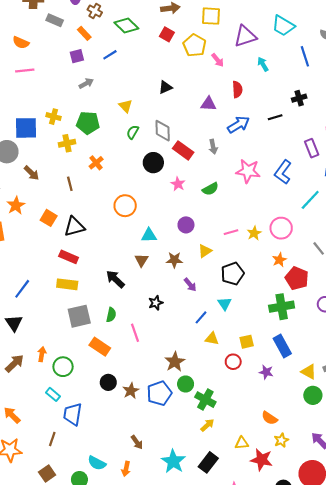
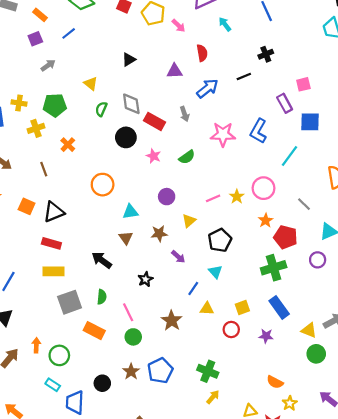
brown star: (175, 362) -> (172, 321), moved
black circle: (108, 382) -> (102, 383), moved
green circle: (186, 384) -> (133, 337), moved

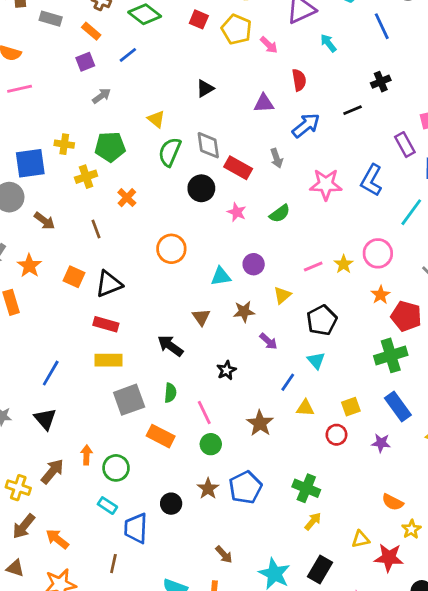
green semicircle: (101, 109) -> (170, 152), size x1.5
cyan triangle: (130, 212) -> (221, 276), moved

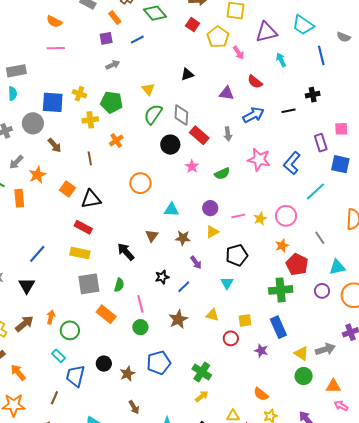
red semicircle: (299, 80) -> (255, 82), turned 126
purple circle: (254, 264) -> (210, 208), moved
blue line: (288, 382) -> (184, 287), moved
brown star: (208, 489) -> (127, 374), moved

